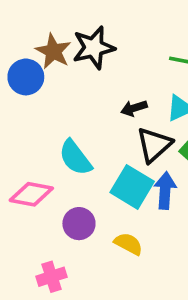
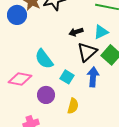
cyan square: (132, 187) -> (67, 77), moved, size x0.6
yellow semicircle: (128, 244) -> (73, 106), turned 77

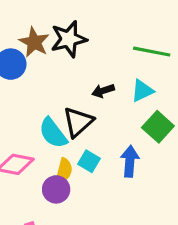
black triangle: (87, 52) -> (78, 122), moved
yellow semicircle: (73, 106) -> (64, 171), moved

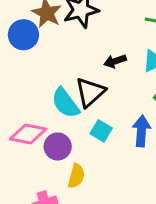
yellow semicircle: (64, 171) -> (76, 176), moved
purple circle: (56, 189) -> (58, 146), moved

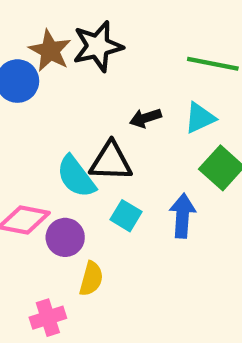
black triangle: (90, 92) -> (111, 161), turned 44

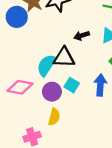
cyan semicircle: (76, 177) -> (46, 65), turned 70
purple circle: (65, 237) -> (52, 92), moved

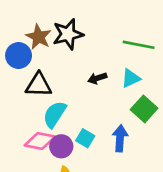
black triangle: (64, 58) -> (39, 85), moved
pink diamond: (20, 87) -> (40, 141), moved

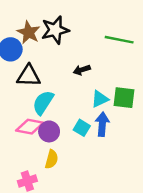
cyan triangle: (131, 78) -> (100, 99), moved
green square: (144, 109) -> (124, 98), turned -35
cyan square: (85, 138) -> (82, 128), moved

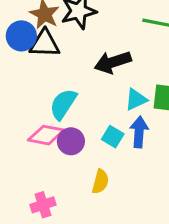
black arrow: (82, 70) -> (113, 62), size x1.6
black triangle: (29, 76) -> (45, 44), moved
yellow semicircle: (52, 159) -> (100, 182), moved

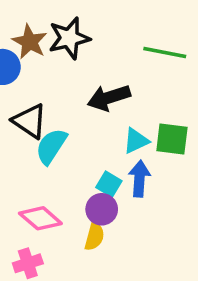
black triangle: (45, 44) -> (30, 121), moved, turned 32
pink diamond: (46, 135) -> (40, 218), moved, turned 30
purple circle: (71, 141) -> (102, 209), moved

